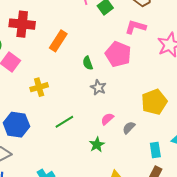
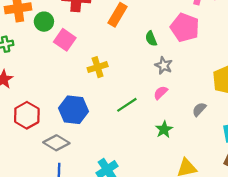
pink semicircle: (107, 119) -> (161, 93), moved

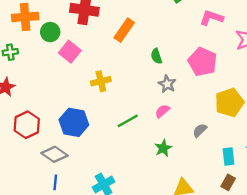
pink pentagon: (185, 28) -> (203, 62), moved

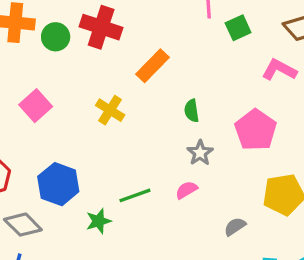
green circle: (50, 32) -> (56, 37), moved
pink square: (70, 52) -> (36, 106), moved
yellow cross: (101, 81) -> (110, 110), moved, turned 36
green star: (163, 148) -> (99, 221), moved

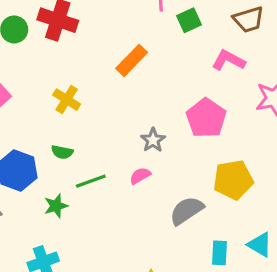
orange rectangle: (153, 66) -> (132, 60), moved
green semicircle: (192, 111) -> (62, 152), moved, turned -70
gray semicircle: (235, 227) -> (187, 211), size x1.6

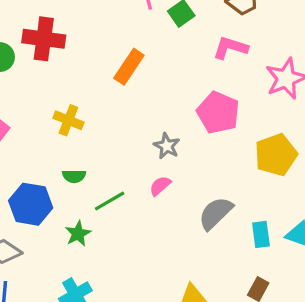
yellow pentagon: (233, 180) -> (276, 155), moved
cyan rectangle: (220, 253) -> (261, 234), moved

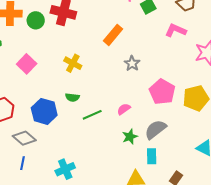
pink pentagon: (218, 113) -> (162, 92), moved
gray star: (167, 146) -> (132, 63), moved
green star: (78, 234) -> (130, 137), moved
cyan rectangle: (261, 234) -> (152, 156), moved

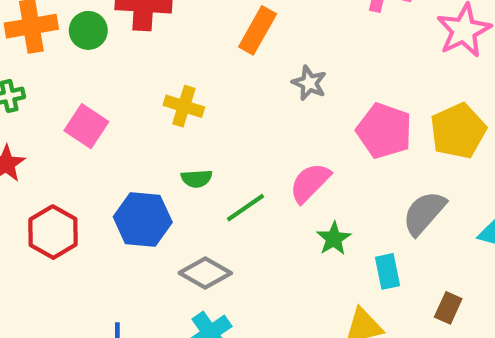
pink semicircle: (124, 109) -> (310, 183), size x1.5
gray semicircle: (155, 129) -> (424, 213), moved
gray diamond: (24, 138) -> (205, 273), moved

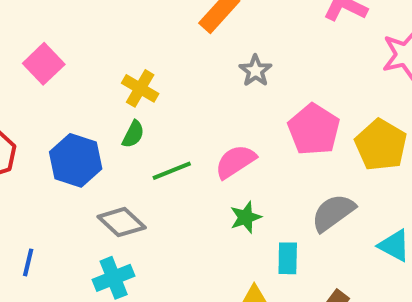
yellow cross: (184, 106) -> (140, 88), moved
yellow pentagon: (458, 131) -> (381, 145), turned -30
green semicircle: (197, 179) -> (133, 134), turned -72

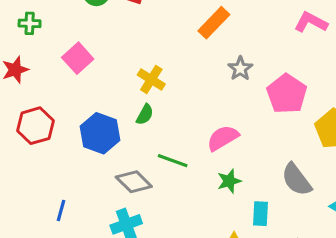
pink pentagon: (314, 130) -> (287, 94), moved
green line: (172, 171) -> (173, 161), moved, turned 40
gray semicircle: (333, 213) -> (297, 180), turned -93

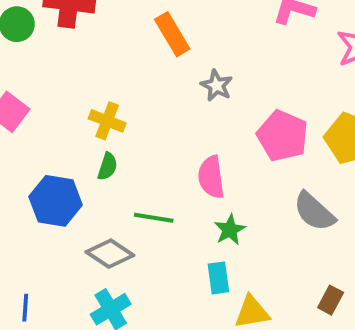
orange rectangle: (214, 23) -> (172, 34), turned -64
pink pentagon: (287, 94) -> (283, 136), moved
pink semicircle: (223, 138) -> (211, 177), turned -56
cyan rectangle: (261, 214) -> (218, 278), moved

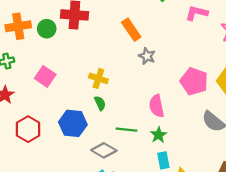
gray star: (216, 86) -> (147, 56), moved
green semicircle: (107, 166) -> (100, 103), turned -40
green star: (230, 230) -> (159, 135), moved

